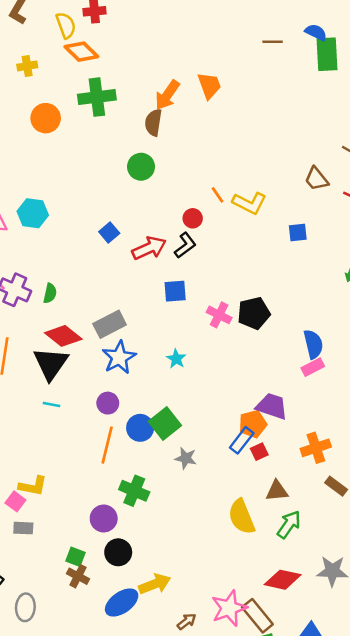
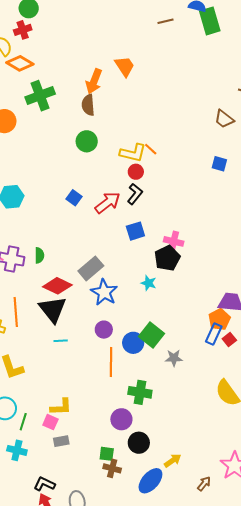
yellow L-shape: (250, 203) -> (133, 153), moved
blue square: (298, 233) -> (219, 164), turned 35
black pentagon: (254, 313) -> (167, 258), moved
yellow arrow: (155, 584) -> (173, 461), size x0.7

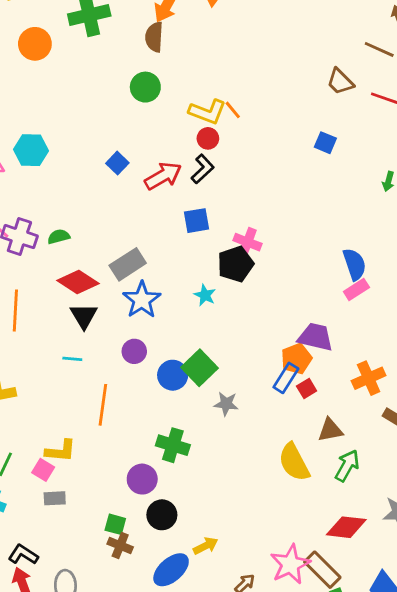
green semicircle: (39, 255) -> (59, 237), turned -112
black triangle: (53, 309) -> (84, 316), moved, size x0.7
orange line: (111, 362) -> (103, 405), moved

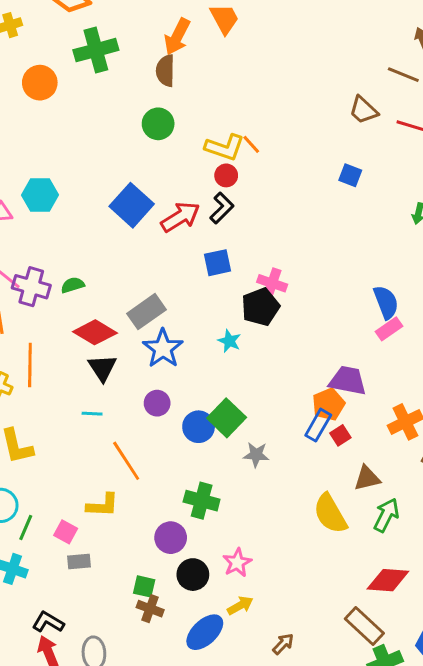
blue square: (117, 163) -> (132, 205), size x1.8
orange line: (103, 405) -> (126, 461), turned -39
yellow L-shape: (61, 451) -> (103, 505), moved
pink star: (290, 564) -> (237, 563), moved, size x0.7

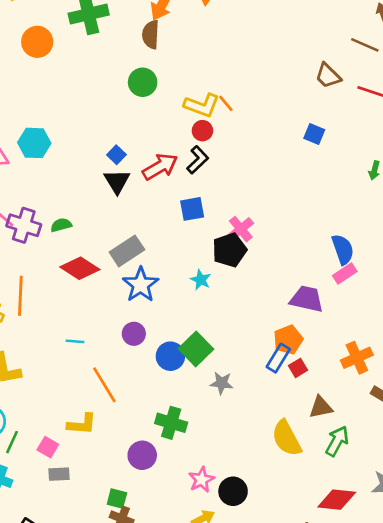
blue square: (132, 205) -> (116, 155), size x0.5
pink cross: (272, 283) -> (241, 229), turned 30
black triangle: (102, 368) -> (117, 181), moved
purple trapezoid: (348, 381) -> (307, 299), moved
black circle: (193, 575) -> (233, 491), moved

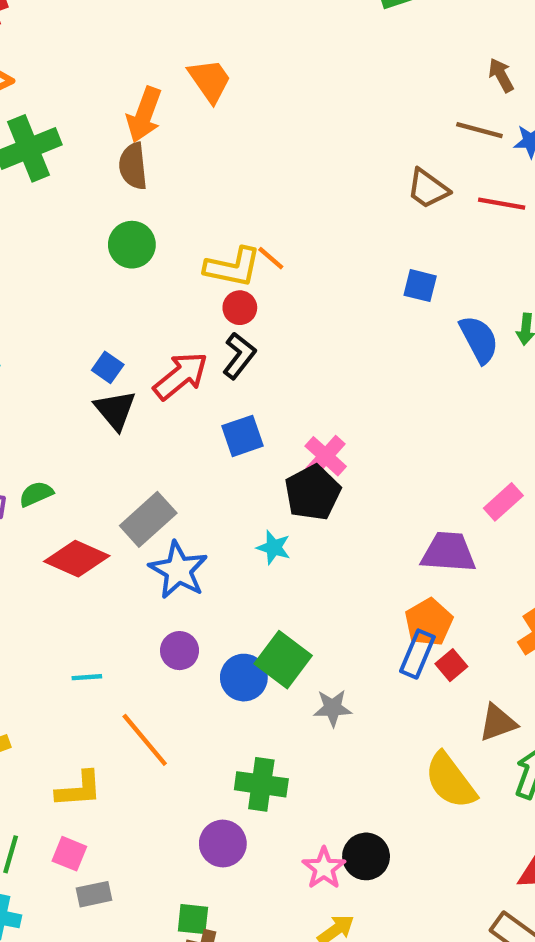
blue semicircle: (343, 249) -> (479, 339), moved
yellow L-shape: (82, 424) -> (79, 789), moved
black circle: (233, 491) -> (366, 856), moved

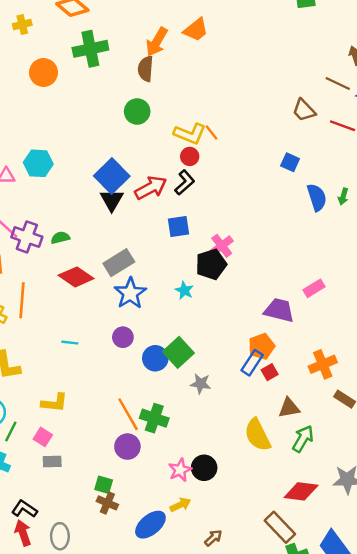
orange trapezoid: (210, 80) -> (196, 30), turned 76
blue square: (108, 367) -> (112, 176), size x2.0
orange line: (145, 740) -> (128, 414), moved

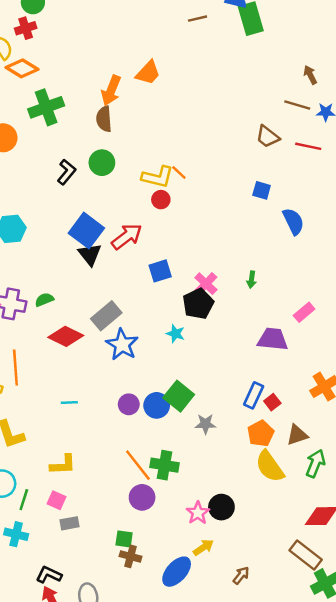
black L-shape: (185, 183) -> (66, 172), moved
green arrow: (343, 196) -> (252, 280), moved
purple circle: (123, 337) -> (129, 404), moved
orange pentagon: (261, 346) -> (261, 433), moved

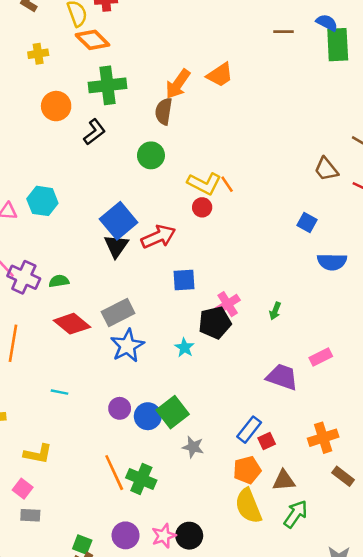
black L-shape: (66, 172) -> (94, 132), moved
blue semicircle: (293, 221) -> (332, 262), turned 104
purple circle: (142, 497) -> (126, 535), moved

